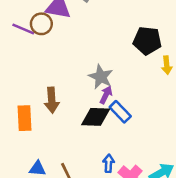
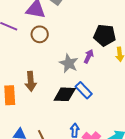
brown circle: (41, 24) -> (40, 34), moved
purple arrow: (106, 95) -> (89, 56), moved

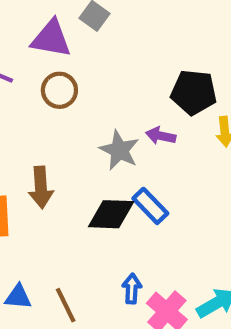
purple arrow: (89, 56) -> (161, 136), turned -104

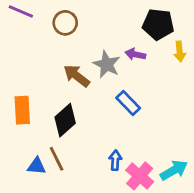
brown arrow: (41, 187) -> (77, 76), moved, turned 132
black diamond: (111, 214) -> (65, 120), moved, turned -44
brown line: (66, 305) -> (57, 159), moved

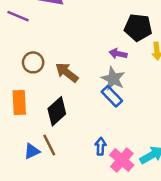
brown circle: (65, 23) -> (33, 62), moved
gray star: (107, 64) -> (113, 79), moved
blue triangle: (37, 166) -> (32, 151), turned -30

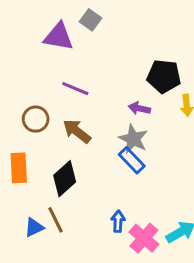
purple line: (18, 16) -> (75, 89), moved

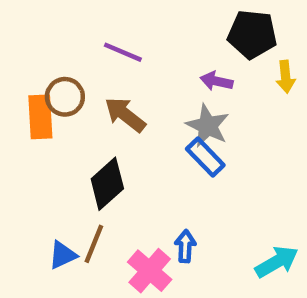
orange rectangle: (19, 168) -> (40, 117), moved
brown line: (55, 220) -> (94, 244), turned 48
pink cross: (144, 238) -> (150, 271), moved

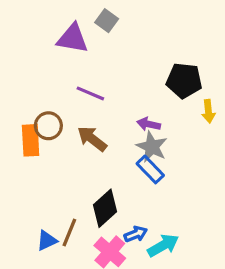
purple arrow: (217, 81) -> (149, 124), moved
black diamond: (107, 184) -> (105, 208), moved
blue arrow: (185, 246) -> (136, 234), turned 65
cyan arrow: (277, 262) -> (163, 245), moved

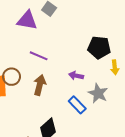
brown arrow: (92, 139) -> (40, 85), turned 66
gray star: (152, 147) -> (98, 93), moved

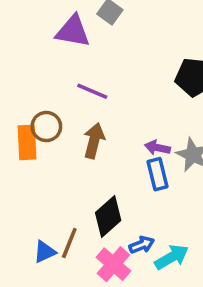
purple arrow: (76, 76) -> (158, 148), moved
blue rectangle: (77, 105) -> (158, 174), turned 30

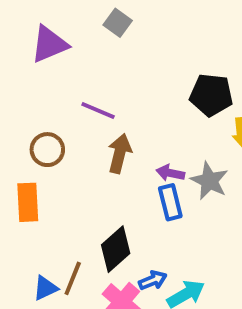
purple triangle: (73, 31) -> (49, 44), moved, turned -33
brown arrow: (94, 141) -> (120, 153), moved
orange rectangle: (27, 142) -> (28, 202), moved

